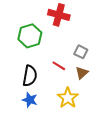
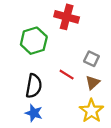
yellow star: (68, 98) -> (91, 111), moved

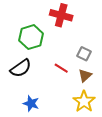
black semicircle: (34, 86) -> (21, 68), moved, turned 45

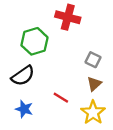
red line: (61, 68) -> (61, 98), moved
blue star: (31, 103) -> (24, 109), moved

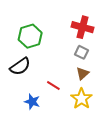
red cross: (68, 17) -> (82, 27), moved
blue star: (24, 109) -> (32, 102), moved

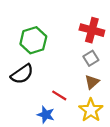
gray square: (81, 52) -> (91, 58), turned 32
blue star: (32, 102) -> (46, 115), moved

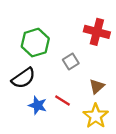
gray square: (91, 58) -> (71, 62), moved
blue star: (46, 115) -> (38, 105), moved

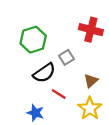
black semicircle: (23, 78) -> (44, 73), moved
blue star: (38, 105) -> (35, 113), moved

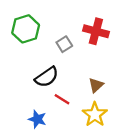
green hexagon: (33, 40) -> (26, 29), moved
gray square: (66, 57) -> (64, 44), moved

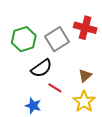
green hexagon: (26, 29) -> (24, 39), moved
gray square: (64, 44) -> (57, 39), size x1.6

